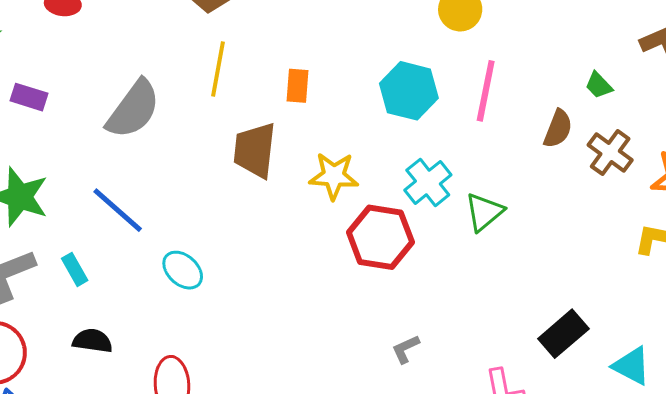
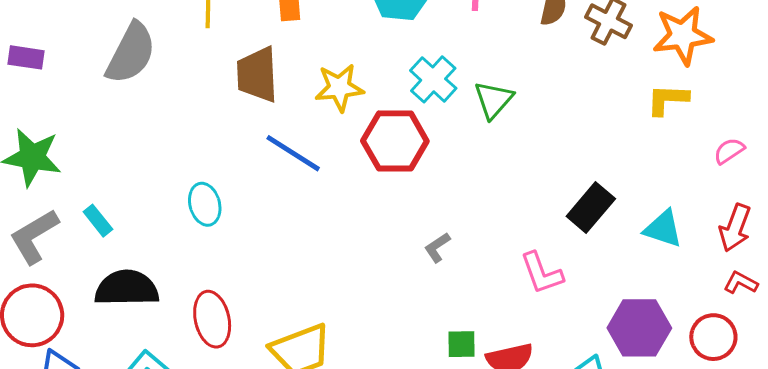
blue line: (118, 210) -> (293, 153), moved
cyan ellipse: (183, 270) -> (205, 204), turned 42
black semicircle: (92, 341) -> (127, 288), size x1.6

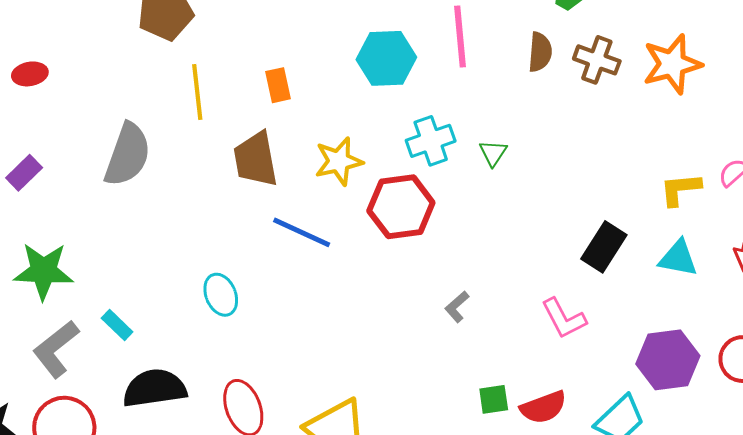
purple rectangle: (26, 57) -> (24, 173), turned -45
cyan cross: (433, 79) -> (431, 141), turned 36
green triangle: (493, 100) -> (493, 153), size x0.7
yellow L-shape: (667, 100) -> (680, 189), moved

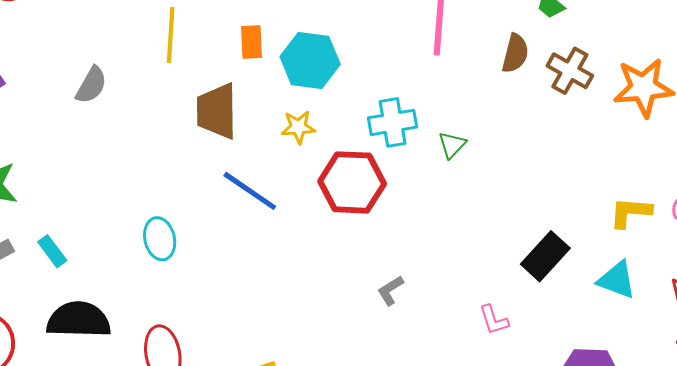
cyan hexagon: (386, 58) -> (310, 60), moved
gray semicircle: (128, 155) -> (91, 85), size x0.6
yellow star: (339, 161) -> (298, 127), size x0.7
pink L-shape: (564, 318) -> (494, 320), size x0.7

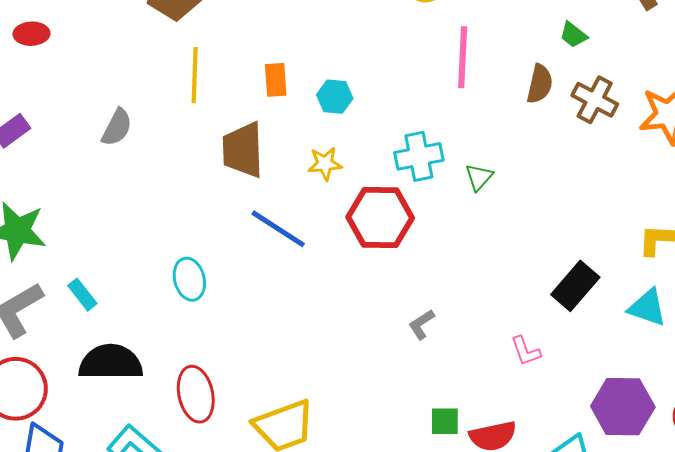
cyan hexagon: (310, 60) -> (335, 97), size x0.6

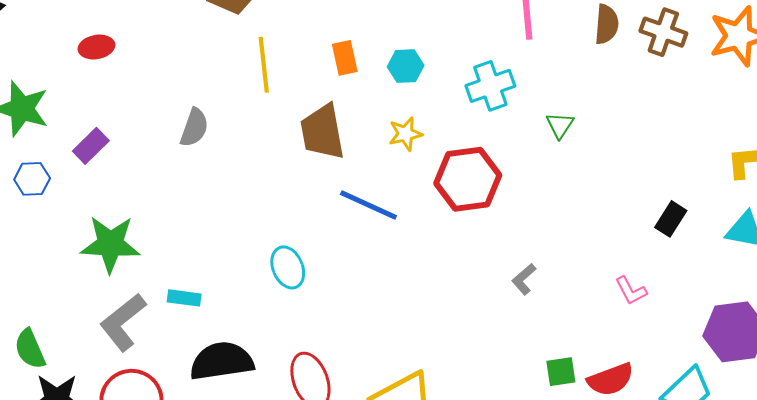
cyan cross: (419, 156) -> (490, 86), moved
black rectangle: (575, 286) -> (671, 219), size x0.7
cyan rectangle: (82, 295) -> (184, 298), turned -36

